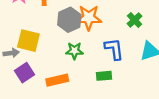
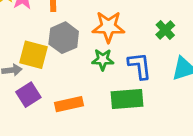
gray hexagon: (69, 20) -> (64, 38), moved
green star: (74, 51) -> (103, 60), moved
green rectangle: (104, 76) -> (127, 99), size x1.6

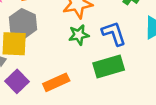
gray hexagon: (64, 38) -> (23, 23), moved

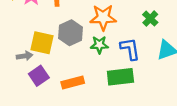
gray hexagon: (23, 23) -> (71, 33), moved

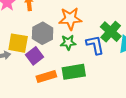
green cross: (150, 19) -> (111, 32), moved, size x1.5
purple square: (39, 76) -> (34, 56), moved
green rectangle: (120, 77) -> (74, 72), moved

